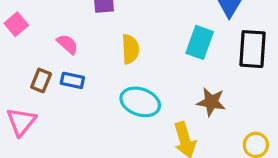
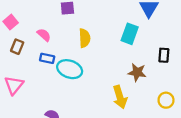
black rectangle: (253, 49) -> (164, 55), moved, size x0.6
brown rectangle: (41, 80) -> (17, 47), moved
cyan ellipse: (140, 102) -> (70, 69), moved

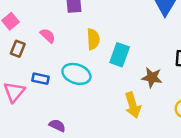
cyan rectangle: (130, 34) -> (120, 55), moved
blue rectangle: (47, 58) -> (40, 79), moved

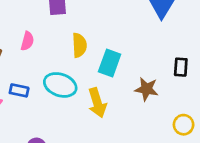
pink semicircle: (48, 36) -> (27, 41), turned 63
yellow arrow: (133, 105) -> (97, 103), moved

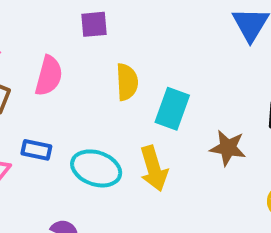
pink semicircle: (27, 41) -> (49, 76), size x1.4
cyan ellipse: (60, 85) -> (96, 168), moved

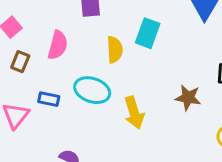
cyan rectangle: (172, 109) -> (148, 33), moved
cyan ellipse: (96, 168) -> (92, 90), moved

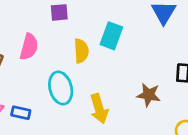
cyan ellipse: (92, 90) -> (61, 88), turned 56
blue rectangle: (49, 99) -> (21, 113), moved

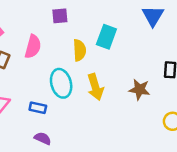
yellow arrow: (99, 109) -> (95, 87), moved
blue rectangle: (21, 113) -> (38, 108), moved

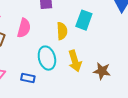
brown star: (139, 89) -> (102, 71), moved

